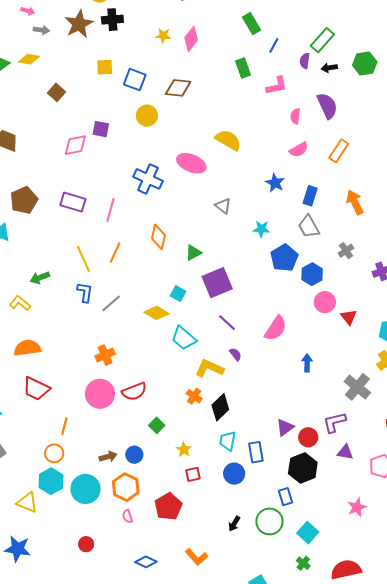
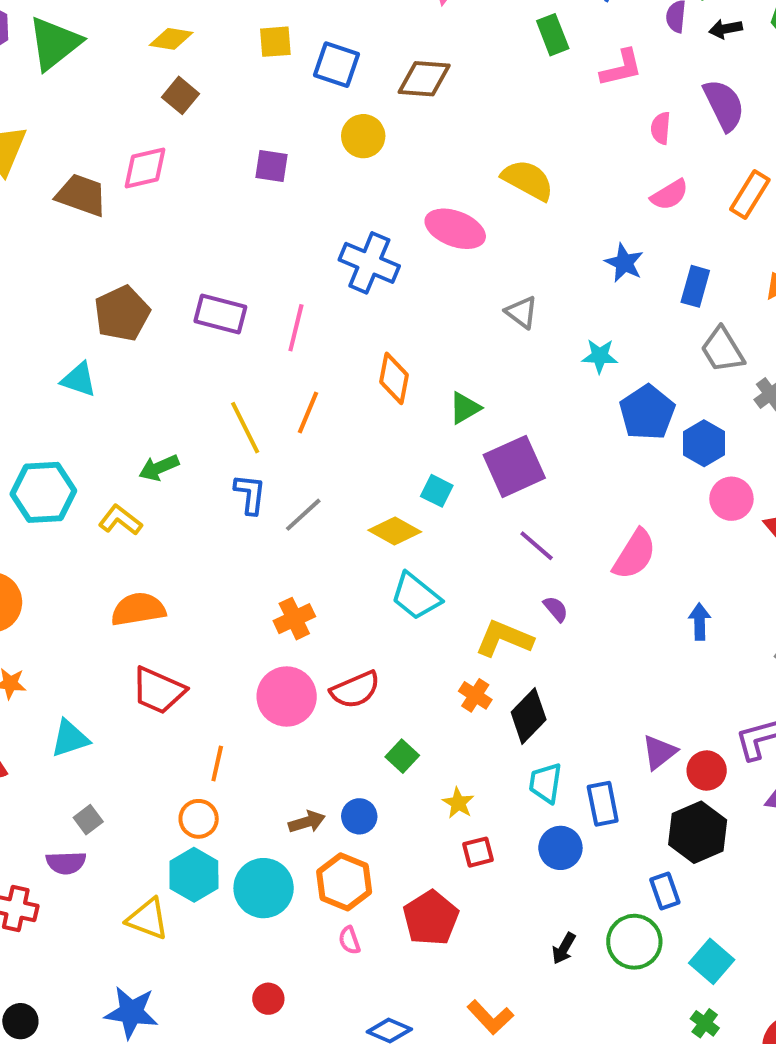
yellow diamond: (29, 59) -> (171, 39), moved
pink diamond: (75, 145) -> (145, 168), moved
gray trapezoid: (309, 227) -> (722, 350), moved
cyan trapezoid: (184, 338) -> (416, 596), moved

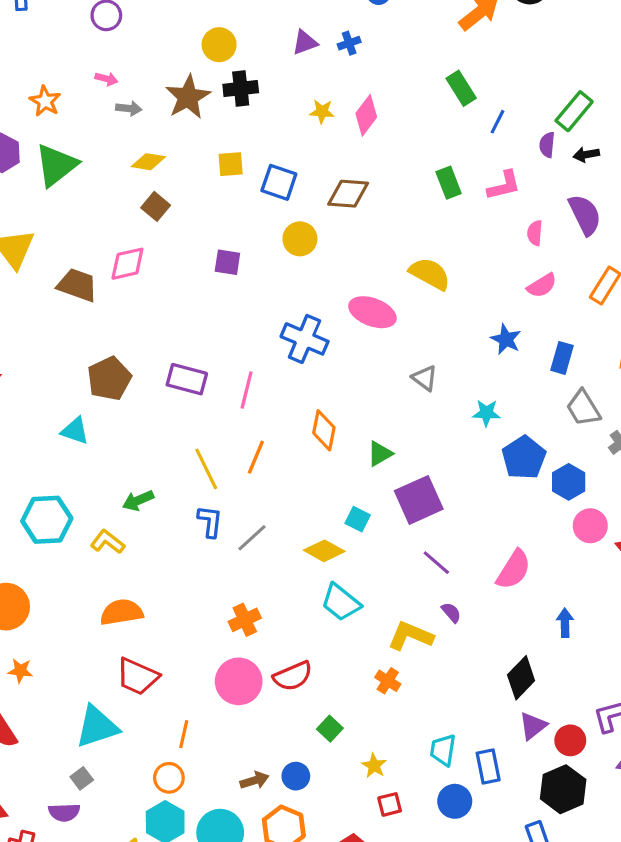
green rectangle: (553, 35) -> (449, 183), moved
black diamond: (529, 716) -> (521, 678), moved
cyan triangle: (70, 738) -> (97, 727), moved, size x1.4

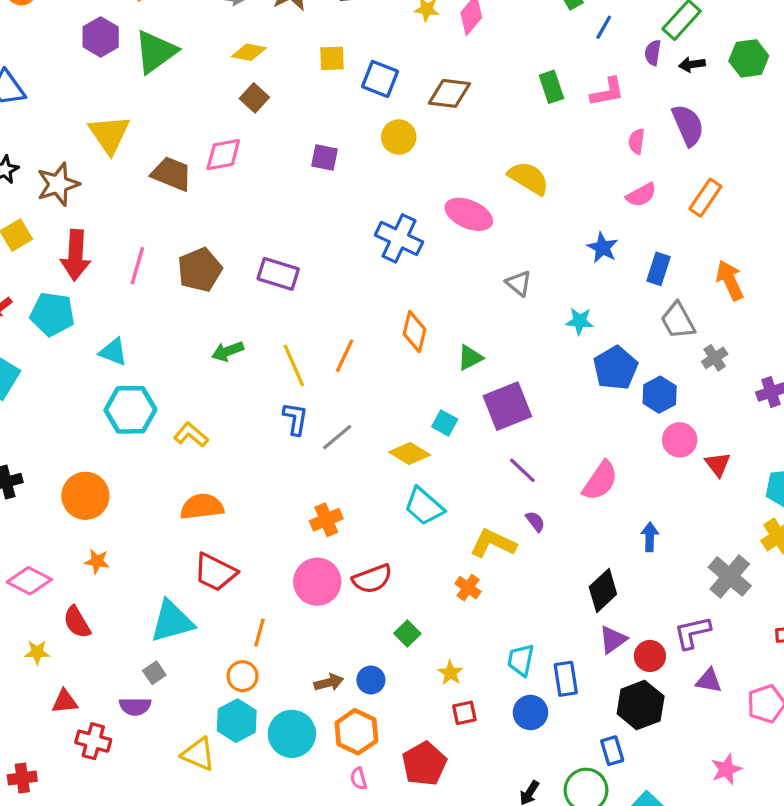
pink line: (247, 390) -> (137, 266), moved
cyan triangle: (75, 431) -> (113, 352), moved
green arrow: (138, 500) -> (228, 351), moved

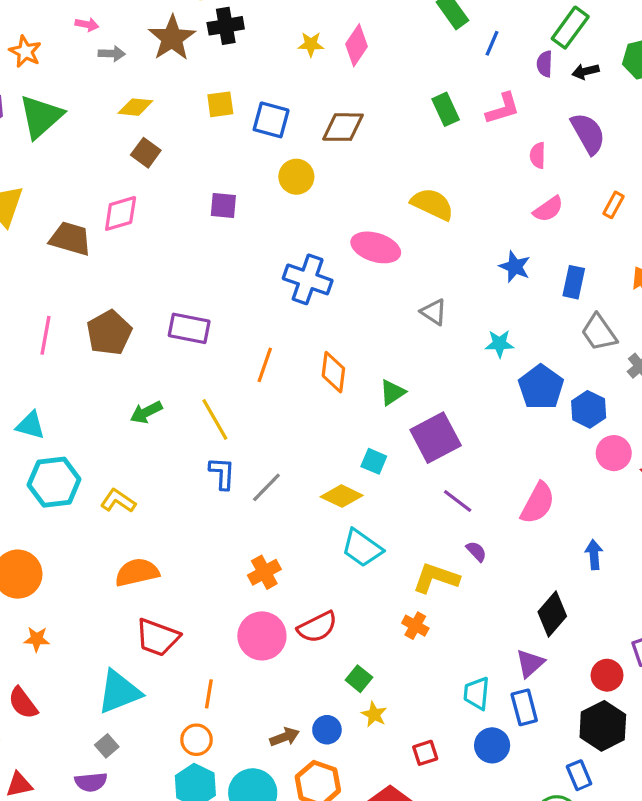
orange rectangle: (705, 198) -> (614, 205), size x0.7
orange line: (345, 356) -> (265, 365), moved
purple triangle: (613, 640) -> (530, 663), moved
yellow star: (450, 673) -> (374, 714), moved

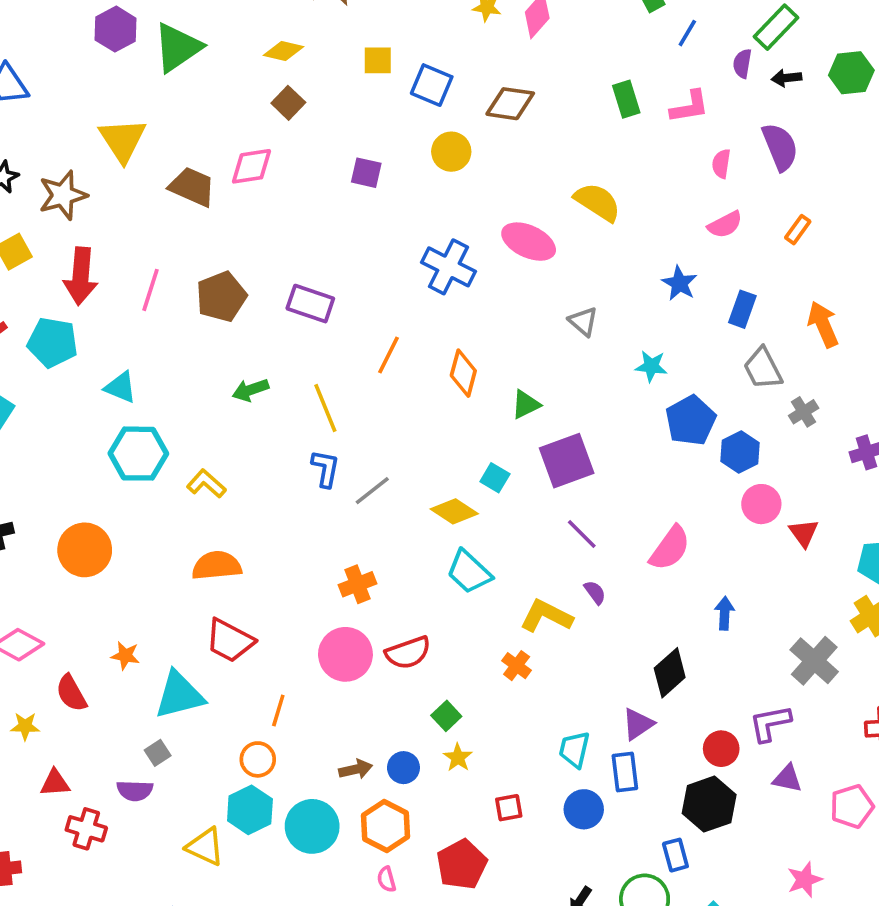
orange star: (37, 639) -> (125, 656), moved

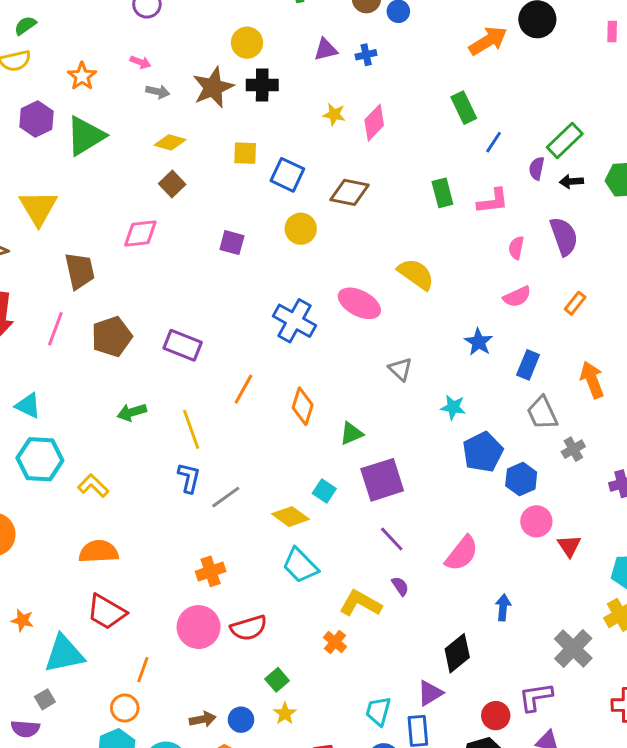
brown trapezoid: (192, 187) -> (80, 271), moved, turned 51

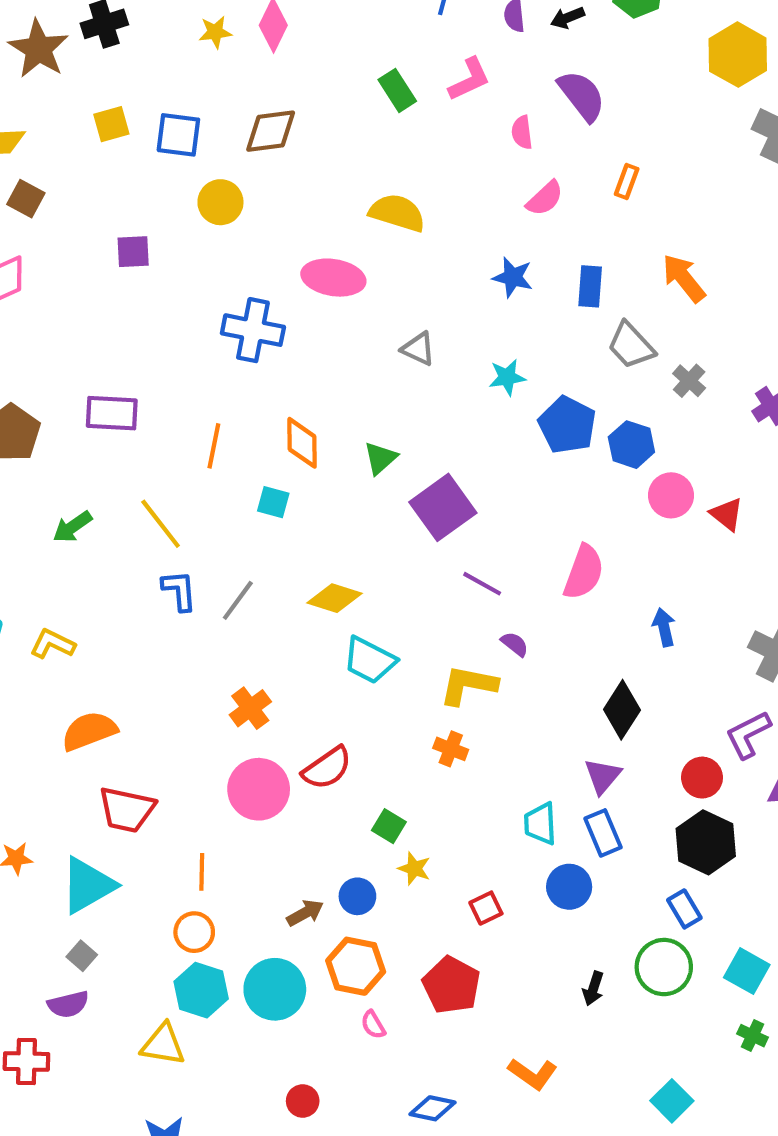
cyan square: (324, 491) -> (273, 502), moved

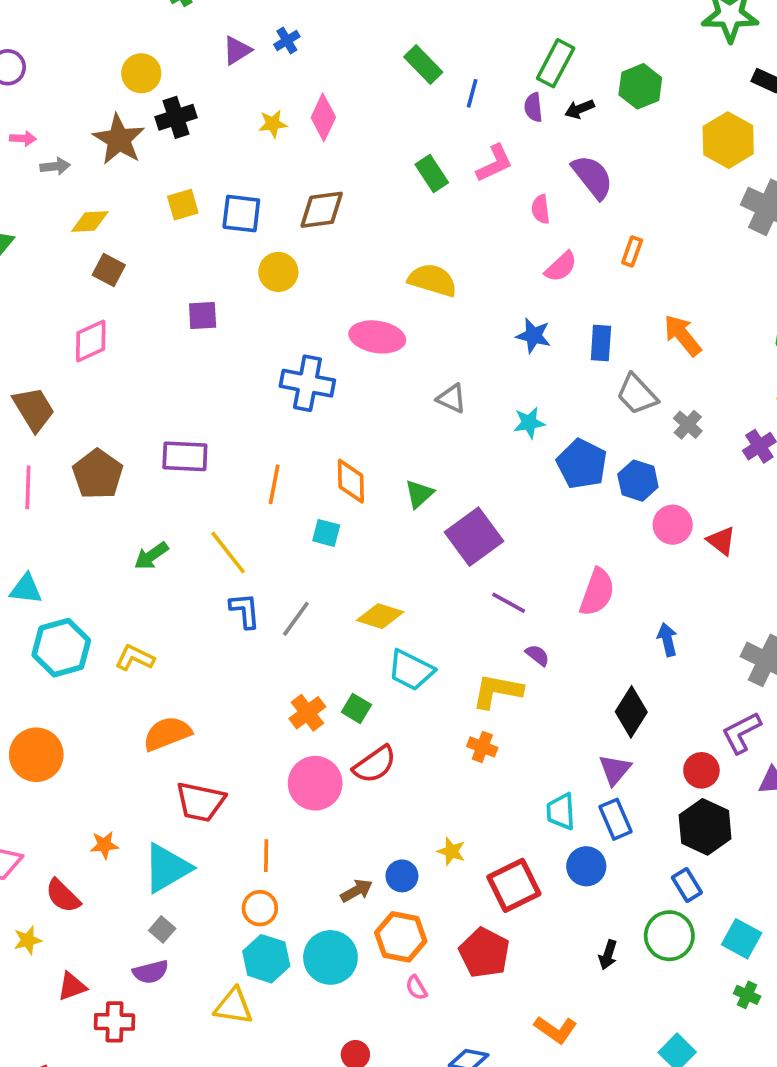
green square: (389, 826) -> (356, 708), moved
red square: (486, 908) -> (514, 885), size x1.8

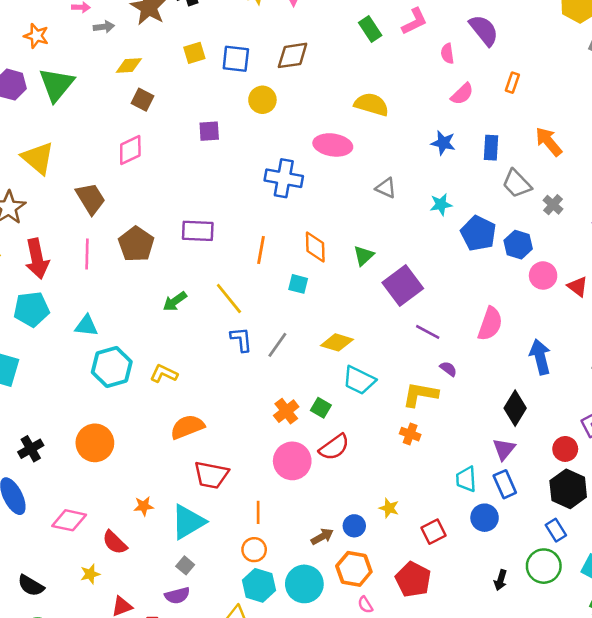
blue arrow: (667, 640) -> (540, 357), size x1.5
red square: (514, 885) -> (434, 532), size x0.7

